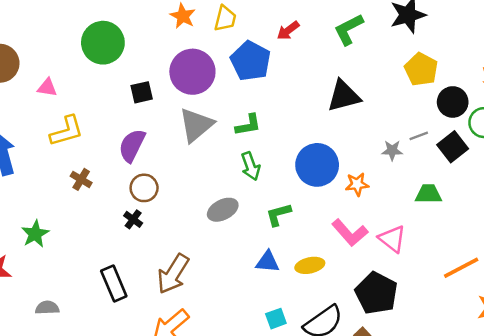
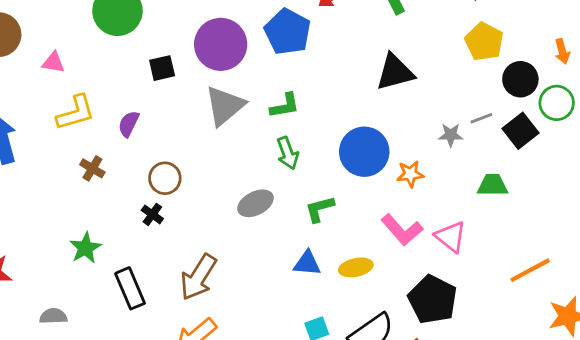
purple semicircle: (132, 146) -> (129, 124), moved, size x0.7
green star: (35, 234) -> (85, 248), moved

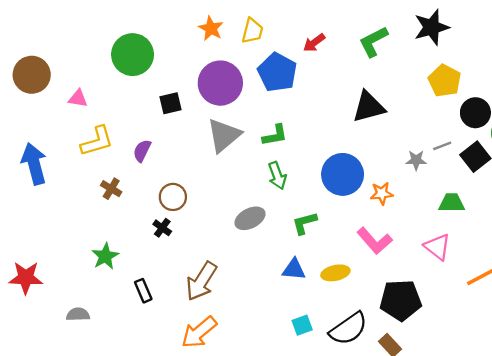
pink triangle: (451, 237) -> (437, 247), moved
black rectangle: (130, 288) -> (143, 291), size x0.7
black pentagon: (433, 299) -> (401, 300), turned -30

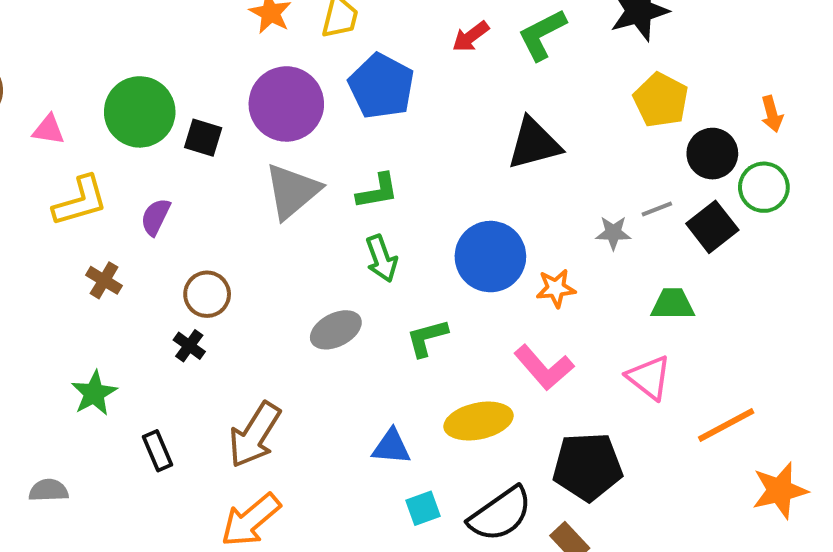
red arrow: (314, 43) -> (471, 37), moved
green circle: (133, 55) -> (140, 112), moved
black square: (171, 103) -> (203, 138), turned 30
blue triangle: (294, 269) -> (391, 447), moved
yellow ellipse: (335, 273) -> (479, 421), size x1.4

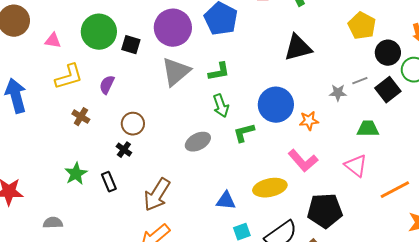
green L-shape: (427, 338) -> (244, 133), moved
black rectangle: (158, 451) -> (109, 182), moved

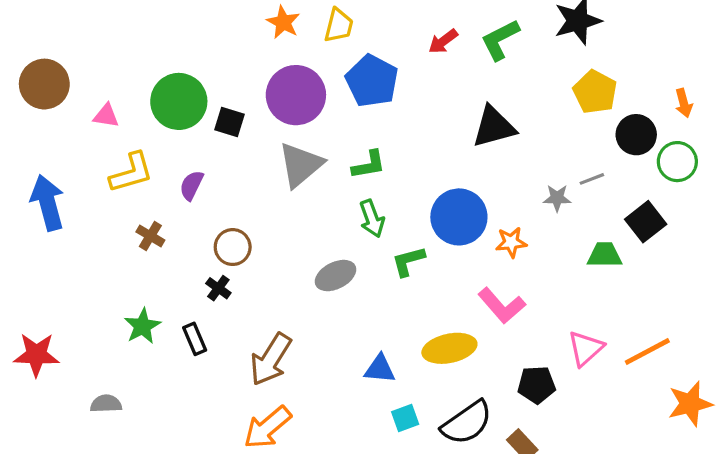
black square: (388, 90) -> (646, 222), moved
pink triangle: (356, 166) -> (586, 348), moved, turned 40
black pentagon: (325, 211) -> (536, 385), size x0.7

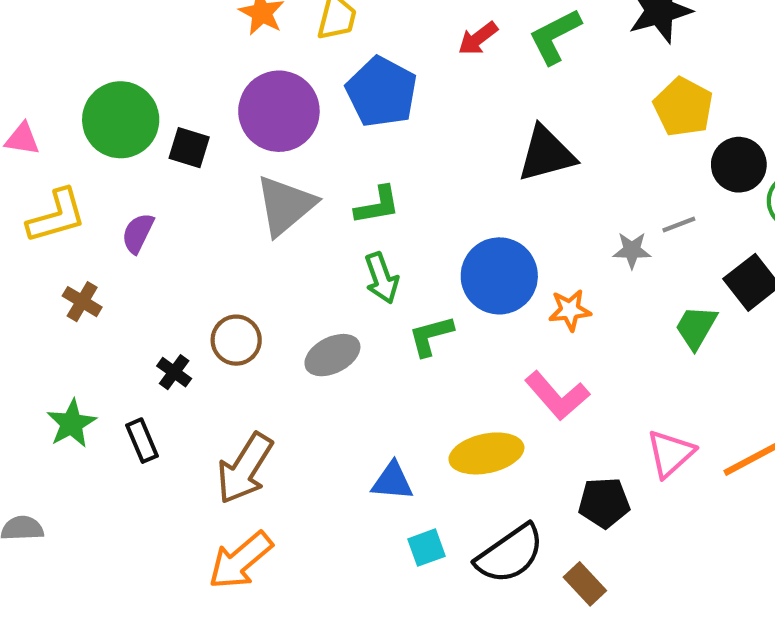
brown circle: (233, 247) -> (236, 340), moved
green trapezoid: (605, 255) -> (696, 327), turned -60

